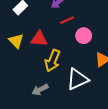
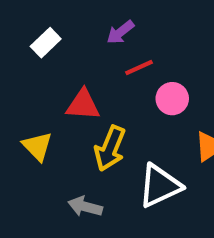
yellow triangle: (16, 41) -> (37, 146), moved
gray arrow: (40, 90) -> (85, 207), turned 42

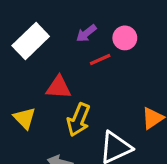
white rectangle: (46, 43) -> (31, 41), size x1.6
pink circle: (172, 99) -> (125, 38), moved

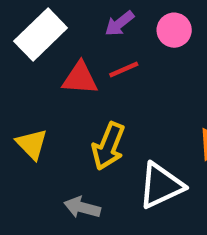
red line: (100, 60) -> (124, 70), moved
red triangle: (58, 87) -> (80, 78), moved

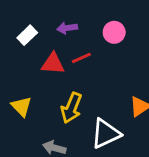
purple arrow: (119, 24) -> (67, 28), moved, turned 30
white rectangle: (41, 34) -> (27, 35), size x0.6

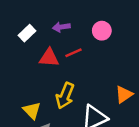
yellow triangle: (21, 106) -> (32, 110), moved

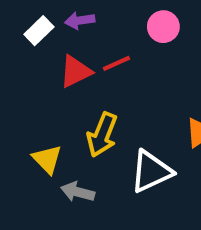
purple arrow: (61, 27) -> (80, 20), moved
red triangle: (49, 58) -> (76, 71), turned -30

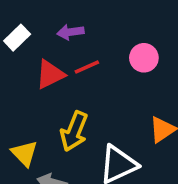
purple arrow: (80, 20) -> (70, 32), moved
pink circle: (163, 27) -> (144, 58), moved

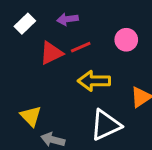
yellow arrow: (74, 131) -> (94, 81), moved, turned 68

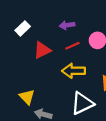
purple arrow: (67, 19) -> (67, 25), moved
red line: (81, 47) -> (72, 46), moved

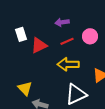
white rectangle: (23, 28) -> (21, 34), moved, turned -64

